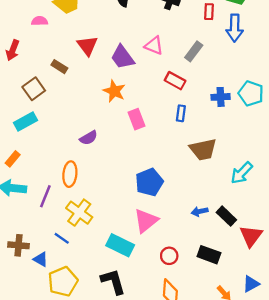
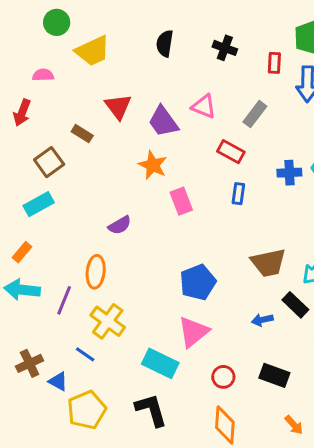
pink semicircle: (40, 21) -> (43, 75), moved
brown trapezoid: (203, 150) -> (268, 263), moved
black rectangle: (226, 216) -> (295, 305), moved
brown cross: (18, 245) -> (30, 363), turned -30

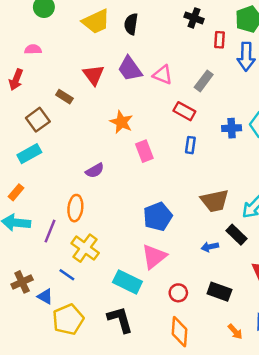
black cross: (225, 48) -> (194, 18), moved
yellow trapezoid: (93, 51) -> (96, 22), moved
purple trapezoid: (163, 122) -> (130, 69), moved

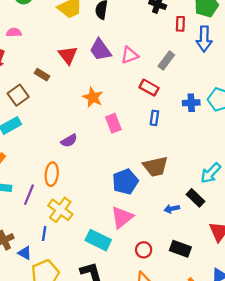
pink triangle: (163, 75) -> (130, 55), turned -42
brown trapezoid: (215, 201) -> (156, 167), moved
blue line: (67, 275) -> (44, 234), turned 64

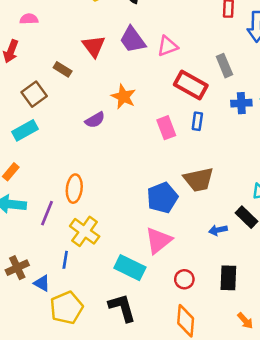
gray rectangle: (166, 61) -> (224, 66), moved, turned -60
red rectangle: (149, 88) -> (191, 85), size x1.4
pink rectangle: (113, 123) -> (166, 128), moved
purple semicircle: (69, 141) -> (95, 120), moved
black rectangle: (180, 249) -> (228, 278), turned 72

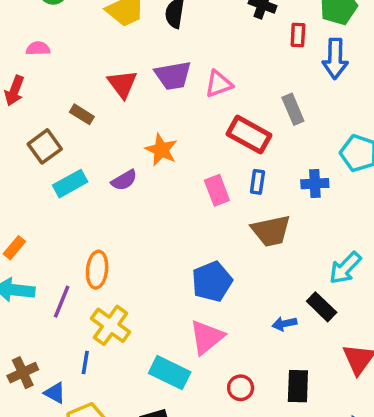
purple trapezoid: (133, 40) -> (173, 75), turned -64
blue cross: (241, 103) -> (315, 184), moved
cyan rectangle: (25, 130) -> (70, 184), moved
brown trapezoid: (199, 180) -> (271, 231), moved

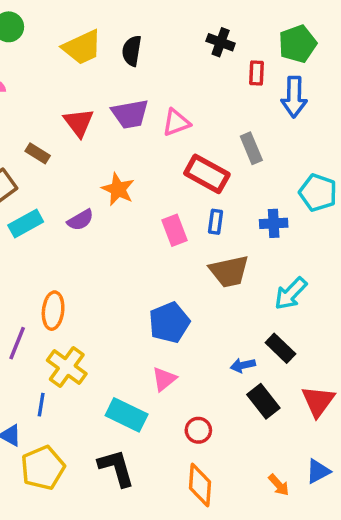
cyan arrow: (345, 268) -> (291, 294), moved
pink triangle: (207, 337) -> (164, 379), size x0.7
black rectangle: (298, 386) -> (263, 401), moved, turned -40

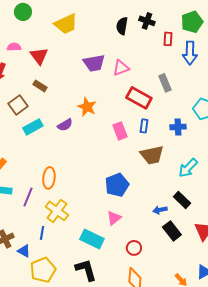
black semicircle: (132, 51) -> (122, 26), moved
red triangle: (79, 123) -> (39, 56), moved

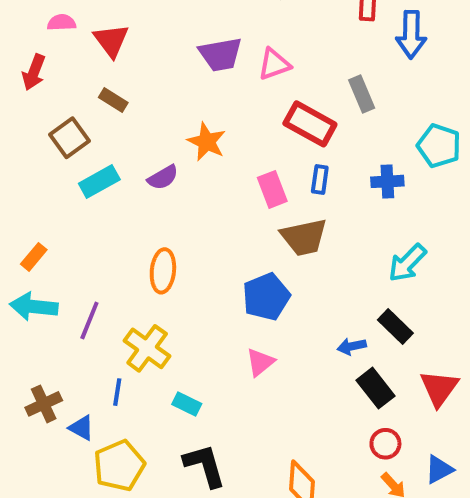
brown trapezoid: (152, 155) -> (304, 237), moved
orange ellipse: (49, 178) -> (163, 271), moved
cyan rectangle: (92, 239) -> (187, 404), moved, size x0.6
red circle: (134, 248) -> (385, 444), moved

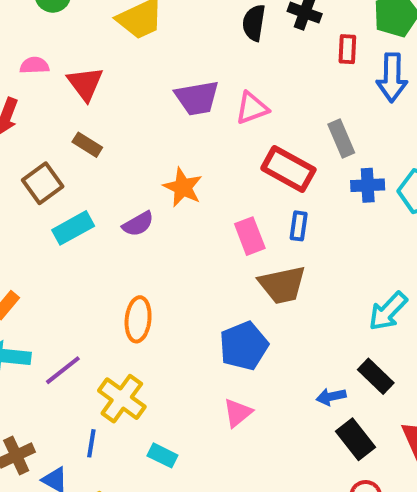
blue cross: (387, 181) -> (368, 185), moved
purple line: (89, 321) -> (63, 370), turned 30

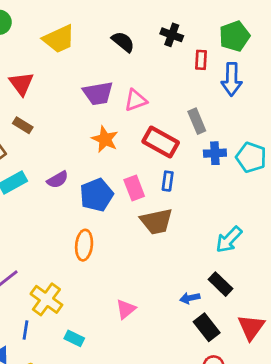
black semicircle: (254, 23) -> (123, 42), moved, turned 120
orange star: (183, 187) -> (105, 139), moved
orange ellipse: (138, 319) -> (84, 245), moved
blue pentagon: (244, 346) -> (97, 195), moved

